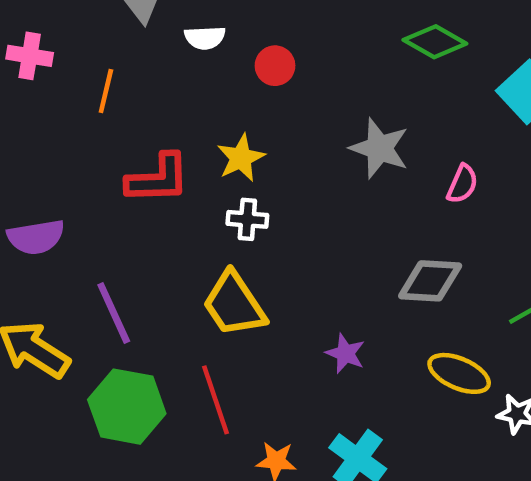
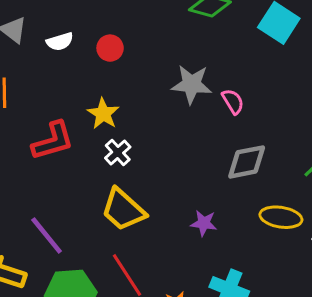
pink semicircle: (462, 184) -> (233, 102), moved, turned -40
white cross: (247, 219) -> (118, 152), turned -32

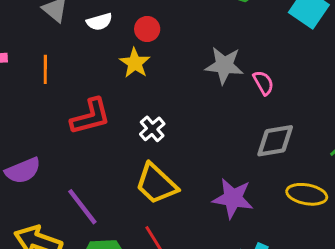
yellow star: (103, 114) -> (135, 63), moved
purple star: (204, 223) -> (233, 198), size x1.6

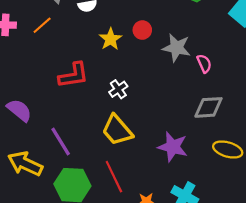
red circle: (147, 29) -> (142, 30), moved
orange line: (45, 69) -> (42, 25), moved, turned 42
purple semicircle: (23, 171) -> (19, 110), turned -124

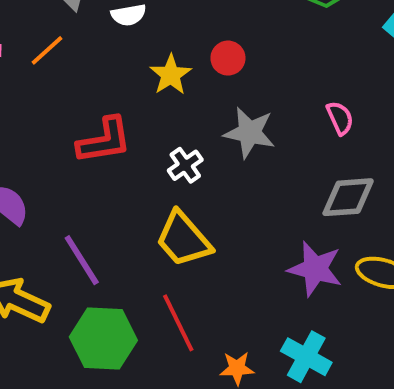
gray star: (176, 48) -> (249, 133), moved
purple star: (173, 147) -> (315, 269), moved

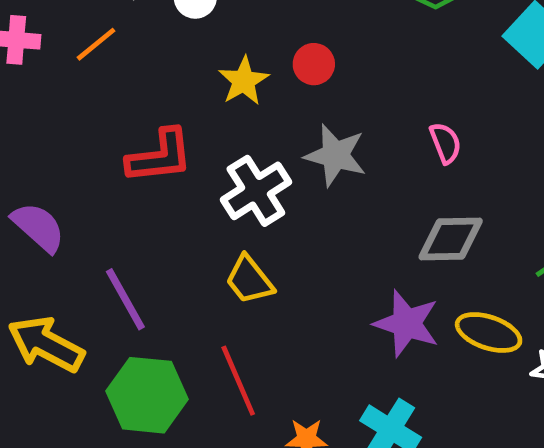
white cross: (185, 165) -> (256, 191), size x1.6
yellow trapezoid: (183, 239) -> (249, 280), size x0.7

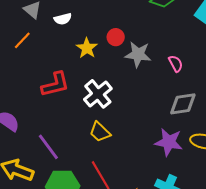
gray star: (335, 155) -> (138, 54), moved

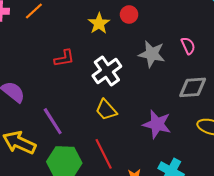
gray star: (138, 54) -> (152, 54), moved
red L-shape: (55, 84) -> (64, 58), size x0.7
purple star: (169, 142) -> (157, 124), moved

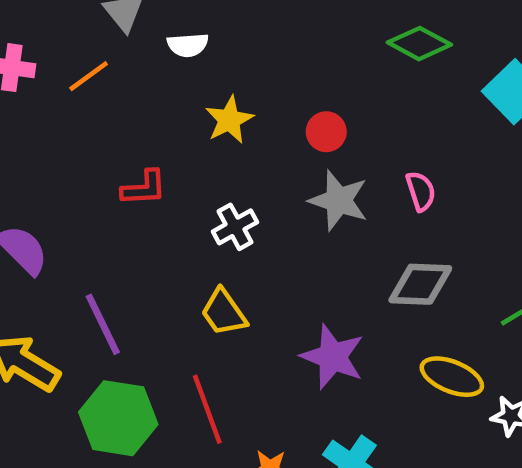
red circle: (129, 15) -> (326, 132), moved
white cross: (107, 71) -> (235, 227), size x0.7

